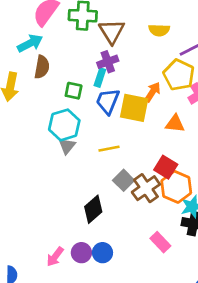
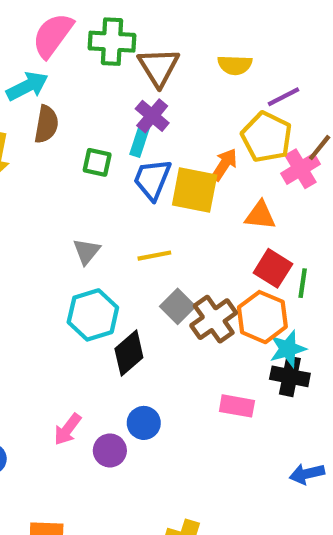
purple cross: (108, 62) -> (152, 116), turned -30
cyan hexagon: (64, 125) -> (93, 315), moved
red square: (166, 167) -> (273, 268), moved
pink rectangle: (160, 242) -> (237, 406), turned -36
purple circle: (81, 253) -> (110, 450), moved

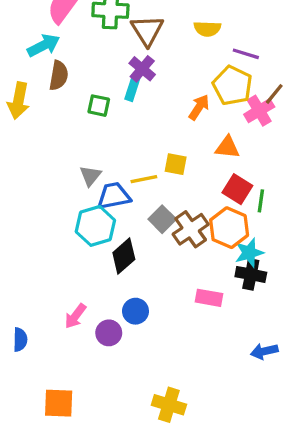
purple line: (284, 97) -> (246, 54), turned 44
blue trapezoid: (152, 179) -> (114, 196), moved, turned 57
yellow square: (195, 190) -> (176, 164), moved, size x0.6

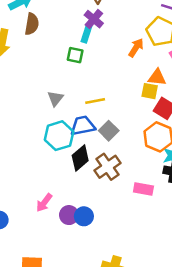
green square: (99, 106) -> (75, 55), moved
yellow square: (176, 164) -> (150, 91), moved
blue trapezoid: (114, 196) -> (83, 126), moved
brown cross: (191, 229) -> (107, 167), moved
blue circle: (135, 311) -> (84, 216), moved

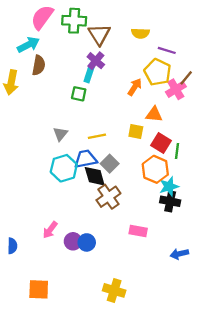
yellow square: (150, 91) -> (136, 132), moved
black diamond: (80, 158) -> (95, 176), moved, turned -65
pink rectangle: (143, 189) -> (138, 231), moved

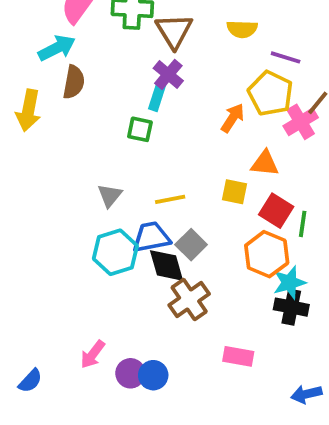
blue semicircle: (12, 246) -> (30, 381), turned 42

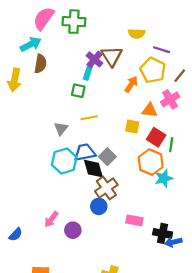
brown triangle: (174, 31) -> (112, 56), moved
pink cross: (301, 122) -> (170, 99), moved
yellow line: (170, 199) -> (89, 118), moved
black cross: (291, 307) -> (163, 233), moved
blue circle: (153, 375) -> (99, 206), moved

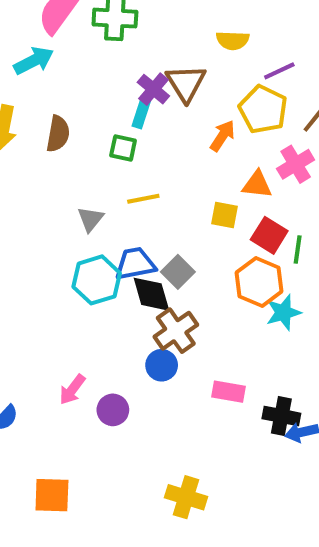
purple line: (161, 50) -> (279, 71), turned -42
brown semicircle: (40, 64) -> (58, 134), moved

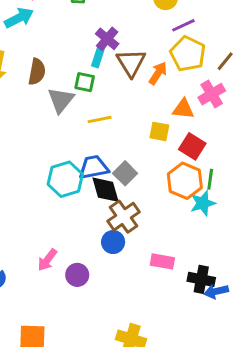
purple line: (279, 71) -> (183, 25), moved
brown triangle: (186, 83) -> (131, 63), moved
gray triangle: (91, 219) -> (61, 100), moved, size x1.4
green line: (298, 250) -> (210, 179), moved

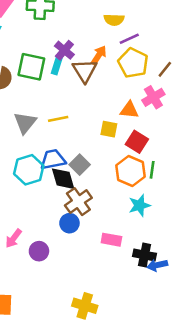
orange arrow: (158, 73) -> (99, 55), moved
green square: (85, 82) -> (31, 67), moved, size x1.6
gray triangle: (61, 100) -> (25, 123), moved
cyan star: (203, 203) -> (139, 205), moved

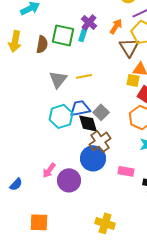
brown triangle: (85, 71) -> (129, 47), moved
yellow square: (109, 129) -> (133, 80), moved
blue circle: (69, 223) -> (93, 158), size x1.6
purple circle: (39, 251) -> (69, 180), size x1.5

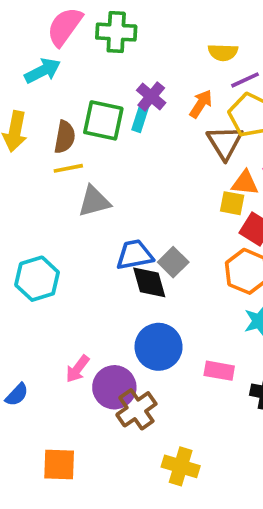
yellow line: (84, 76) -> (68, 168), moved
gray triangle: (58, 79) -> (94, 201), turned 36
cyan hexagon: (61, 116) -> (37, 279), moved
brown cross: (100, 141) -> (136, 409), moved

